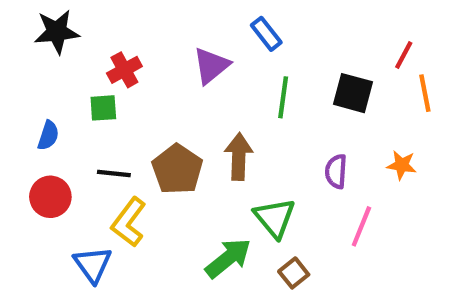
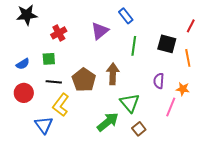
orange line: (425, 93) -> (188, 58), moved
green square: (103, 108) -> (49, 59), moved
blue semicircle: (48, 135) -> (23, 64), turned 40
orange star: (402, 165) -> (183, 89), moved

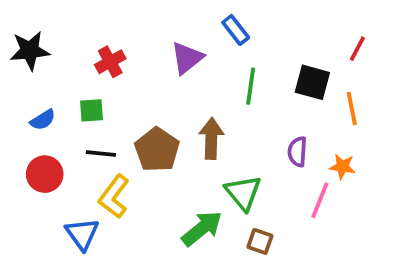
black star: (27, 15) -> (30, 50), moved
brown square: (139, 129) -> (260, 241), turned -32

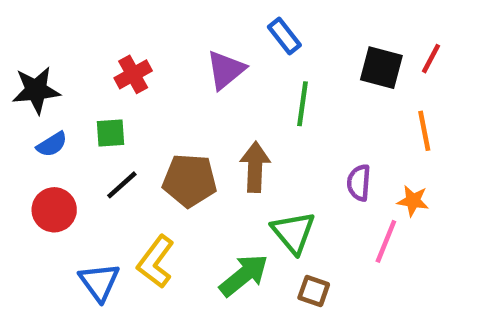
black star: (30, 50) -> (36, 90), moved
black square: (312, 82) -> (381, 68), moved
brown pentagon: (157, 150) -> (190, 180), turned -30
black line: (101, 153) -> (122, 185), turned -48
yellow L-shape: (114, 197) -> (156, 262), moved

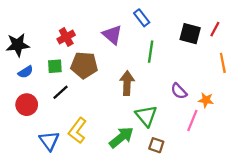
purple triangle: (226, 70) -> (112, 35), turned -40
orange line: (424, 131) -> (223, 63), moved
brown pentagon: (190, 180) -> (84, 65), moved
purple semicircle: (359, 183) -> (179, 91), turned -48

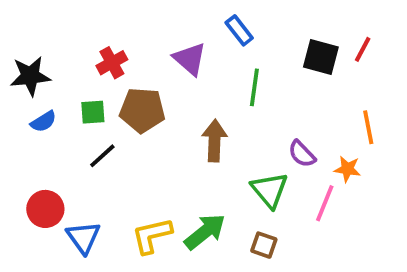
orange line: (223, 63) -> (368, 127), moved
red circle: (27, 105) -> (45, 209), moved
green triangle: (146, 116) -> (270, 190), moved
yellow L-shape: (77, 131) -> (152, 236), moved, turned 40

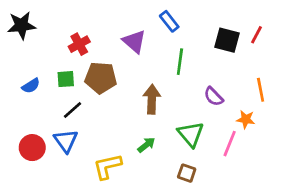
black star: (30, 76) -> (21, 25), moved
purple semicircle: (302, 154) -> (214, 97), moved
green arrow: (205, 232) -> (146, 145), moved, size x0.6
blue triangle: (83, 237) -> (66, 141), moved

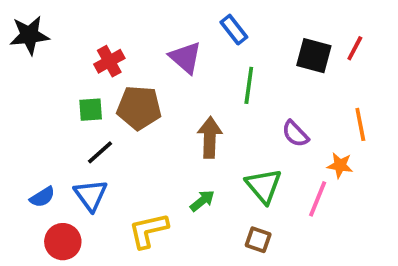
blue semicircle: (31, 86) -> (42, 197), moved
red circle: (32, 148) -> (63, 242), moved

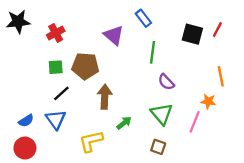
red cross: (109, 61) -> (56, 33), moved
purple semicircle: (295, 134) -> (166, 82), moved
brown arrow: (210, 137) -> (105, 97), moved
red circle: (63, 242) -> (25, 148), moved

